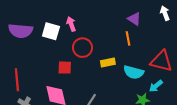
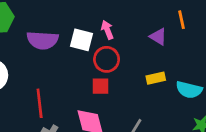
purple triangle: (134, 19) -> (158, 37), moved
orange line: (128, 38) -> (181, 20), moved
red circle: (83, 48) -> (107, 59), moved

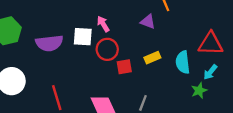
red square: (100, 86) -> (124, 67), moved
cyan semicircle: (189, 90) -> (183, 62), turned 80

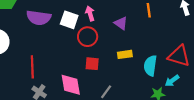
purple triangle: (148, 22) -> (121, 23), moved
red square: (124, 67) -> (92, 64), moved

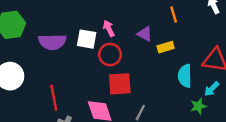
yellow rectangle: (125, 54) -> (166, 47), moved
red square: (92, 64) -> (120, 84), size x1.5

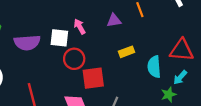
purple triangle: (145, 34) -> (114, 20), moved, turned -32
yellow rectangle: (166, 47) -> (126, 52), moved
red circle: (110, 55) -> (74, 59), moved

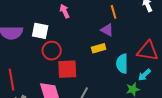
purple triangle: (114, 20) -> (107, 30), moved, turned 32
pink arrow: (80, 27) -> (65, 11), moved

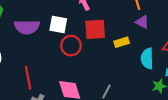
purple triangle: (107, 30) -> (142, 22), moved
red square: (67, 69) -> (95, 29), moved

